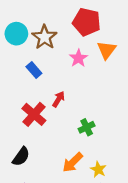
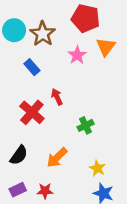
red arrow: (59, 99) -> (57, 97), turned -56
orange arrow: (73, 162) -> (57, 158), moved

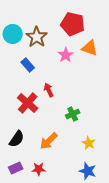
orange triangle: (106, 47) -> (90, 48), turned -48
yellow star: (97, 168) -> (89, 143), moved

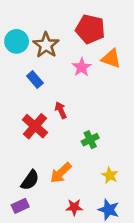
black semicircle: (17, 139) -> (30, 180), moved
red star: (39, 169) -> (74, 207), moved

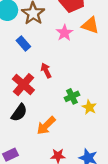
yellow star: (110, 175) -> (89, 107), moved
black semicircle: (30, 180) -> (19, 113), moved

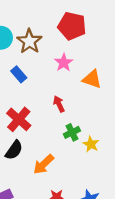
orange triangle: (90, 25) -> (92, 79), moved
red arrow: (46, 71) -> (59, 104), moved

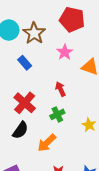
green cross: (72, 132) -> (57, 114), moved

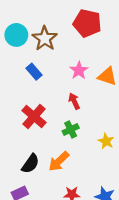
pink star: (65, 52) -> (79, 70), moved
black semicircle: (20, 130) -> (30, 164), moved

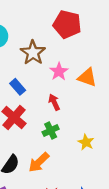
brown star: (45, 39) -> (33, 53), moved
blue rectangle: (34, 72) -> (18, 87), moved

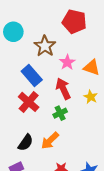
blue rectangle: (18, 87) -> (32, 76), size x1.5
red arrow: (54, 102) -> (63, 89), size x1.5
yellow star: (86, 142) -> (91, 97), moved

